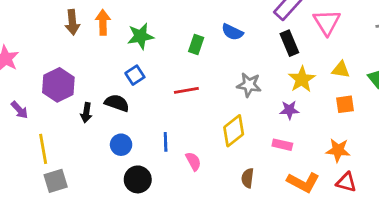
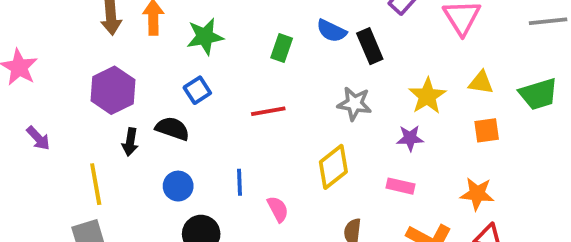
black rectangle: (289, 43) -> (370, 46), moved
purple hexagon: (58, 85) -> (113, 90), moved
yellow line: (43, 149) -> (96, 184), moved

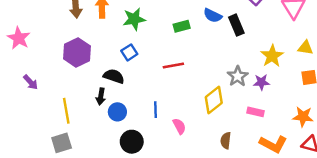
green rectangle: (282, 48) -> (182, 26), turned 56
gray star: (354, 104) -> (238, 76), moved, turned 30
black arrow: (130, 142) -> (101, 96), moved

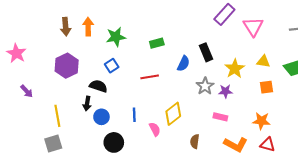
blue semicircle: (213, 16) -> (183, 64), moved, turned -91
black rectangle: (236, 25) -> (206, 52), moved
yellow diamond: (214, 100) -> (173, 114), moved

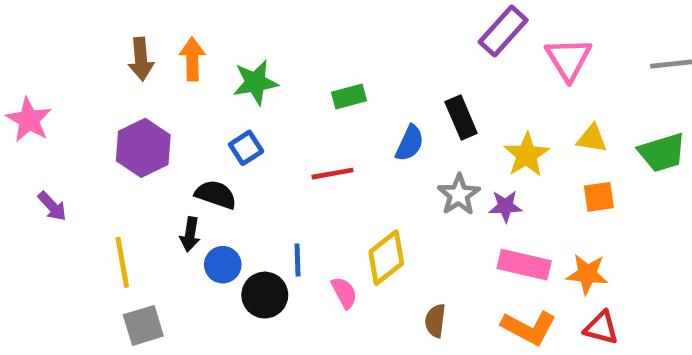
pink rectangle: (220, 117) -> (524, 265), moved, size x1.5
black circle: (114, 142) -> (265, 295), moved
gray square: (53, 143) -> (143, 325), moved

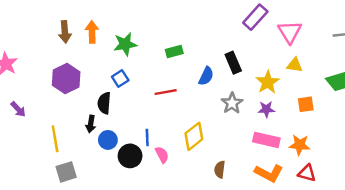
yellow triangle: (592, 139) -> (295, 65), moved
black semicircle: (216, 195) -> (104, 103), turned -105
purple star: (505, 206) -> (266, 109), moved
pink semicircle: (344, 293) -> (162, 155), moved

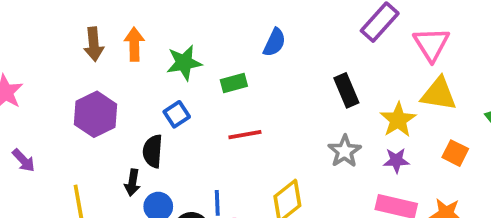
green rectangle: (174, 52) -> (234, 83), moved
yellow triangle: (295, 65) -> (439, 94), size x1.5
blue semicircle: (206, 76) -> (274, 42), moved
orange square: (306, 104) -> (455, 153), turned 35

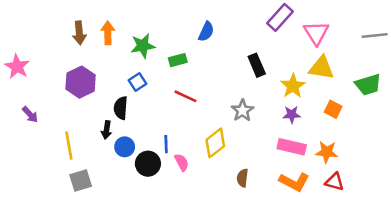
red line: (245, 135) -> (185, 96), turned 35
gray star: (345, 151) -> (242, 111), moved

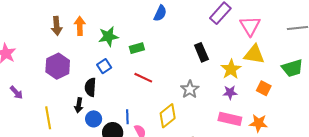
blue semicircle: (206, 32) -> (160, 13), moved

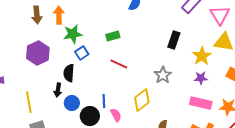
green star: (108, 36) -> (73, 34), moved
black rectangle: (201, 52) -> (174, 40), turned 42

